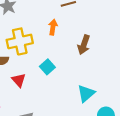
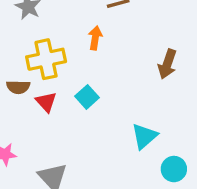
brown arrow: (84, 45) -> (167, 64), moved
red triangle: (19, 80) -> (46, 102), moved

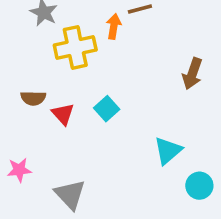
orange arrow: (95, 38) -> (114, 26), moved
yellow cross: (46, 59) -> (75, 47), moved

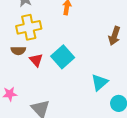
yellow cross: (75, 47) -> (29, 27), moved
cyan square: (107, 109) -> (63, 57), size x1.5

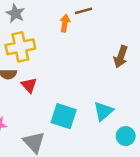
cyan square: (63, 57) -> (64, 116), moved, turned -30

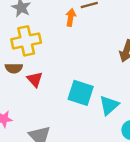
cyan square: (64, 116) -> (81, 93), moved

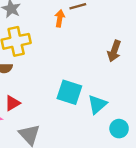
red triangle: (35, 79) -> (12, 103), moved, turned 42

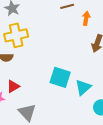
orange arrow: (60, 18) -> (86, 18), moved

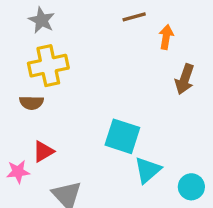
cyan triangle: (83, 87) -> (148, 170), moved

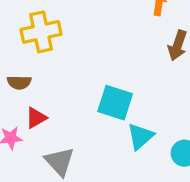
brown semicircle: (31, 103) -> (19, 82), moved

